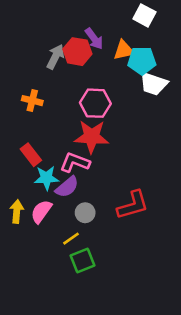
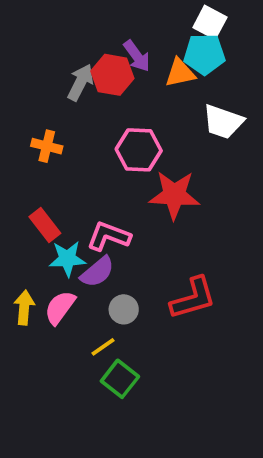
cyan pentagon: (142, 61) -> (204, 54), moved
red star: (92, 137) -> (174, 195), moved
green square: (83, 260) -> (120, 379), turned -30

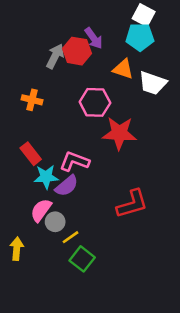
orange triangle: (180, 73) -> (123, 69), moved, turned 30
yellow arrow: (24, 308) -> (17, 249), moved
gray circle: (124, 309) -> (55, 222), moved

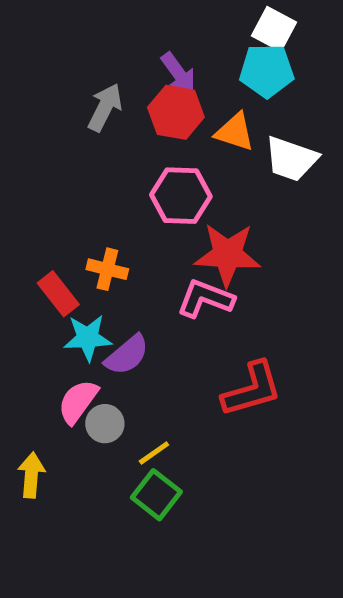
red hexagon: (77, 51) -> (176, 112), moved
orange cross: (32, 100) -> (107, 269), moved
pink L-shape: (74, 161) -> (205, 299), moved
yellow line: (71, 237) -> (154, 453), moved

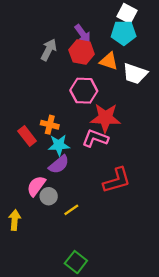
cyan star: (88, 338) -> (59, 145), moved
green square: (156, 495) -> (76, 262), moved

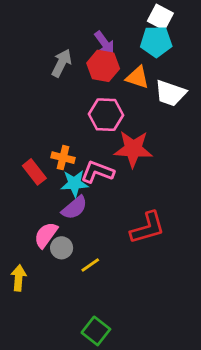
pink L-shape: (95, 138) -> (97, 172), moved

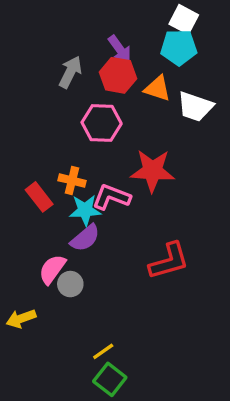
pink hexagon: (106, 115) -> (102, 123), moved
yellow line: (90, 265) -> (103, 351), moved
yellow arrow: (19, 278) -> (21, 319), turned -115

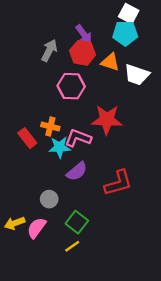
purple semicircle: (85, 238) -> (77, 171), moved
pink semicircle: (52, 269) -> (37, 228), moved
green square: (110, 379) -> (77, 222), moved

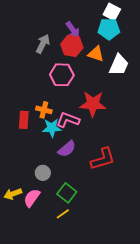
white trapezoid: (137, 75) -> (119, 65), turned -85
red rectangle: (27, 138) -> (24, 120), turned 42

